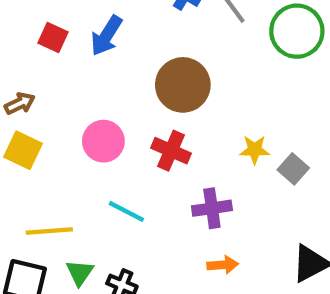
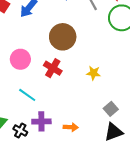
gray square: (293, 169) -> (111, 109), moved
purple cross: (212, 208) -> (41, 121), moved

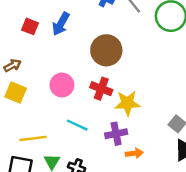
yellow star: (94, 73) -> (127, 103), moved, size x1.5
purple cross: (41, 121) -> (116, 134), moved

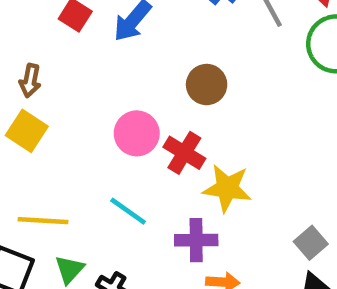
brown circle: (106, 50) -> (207, 85), size x0.7
brown arrow: (13, 65) -> (30, 81), turned 119
pink circle: (62, 85) -> (137, 133), moved

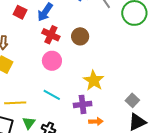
red cross: (184, 153) -> (51, 35), moved
yellow star: (227, 188) -> (94, 80), turned 30

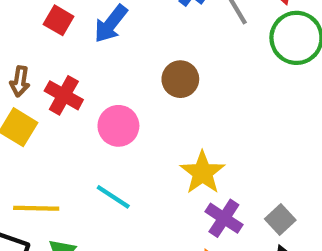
red cross: (51, 35) -> (64, 95), moved
purple cross: (83, 104) -> (224, 218), moved, turned 36

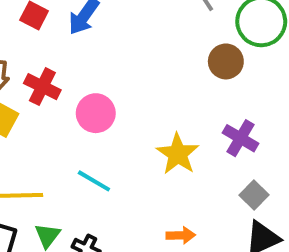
brown circle: (180, 79) -> (226, 61), moved
purple cross: (224, 218) -> (241, 138), moved

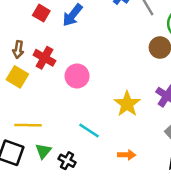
cyan line: (94, 181) -> (89, 131), moved

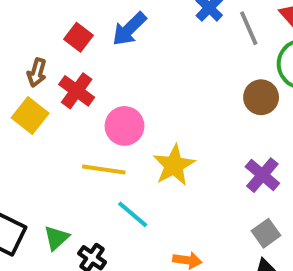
red square: (41, 13) -> (79, 37), moved
yellow star: (127, 104) -> (174, 165), moved
yellow line: (28, 125) -> (104, 169), moved

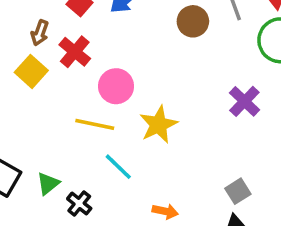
brown circle: (261, 97) -> (193, 21), moved
purple cross: (262, 175) -> (244, 101), moved

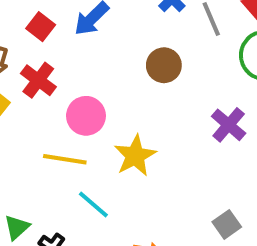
brown circle: (193, 21) -> (164, 65), moved

